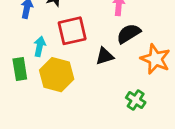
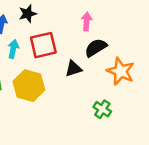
cyan arrow: (40, 46) -> (13, 49), moved

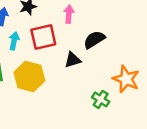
pink arrow: (87, 21) -> (69, 14), moved
orange star: (121, 71) -> (126, 79), moved

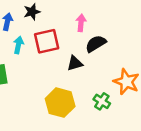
pink arrow: (69, 14) -> (81, 23), moved
yellow hexagon: (29, 77) -> (60, 103), moved

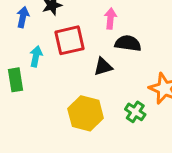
black semicircle: (96, 44) -> (128, 43), turned 40
cyan arrow: (18, 45) -> (36, 56), moved

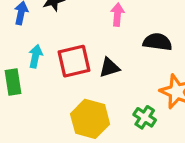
red square: (70, 40) -> (74, 61), moved
black semicircle: (128, 43) -> (157, 42), moved

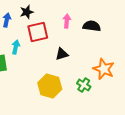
black semicircle: (157, 42) -> (92, 26), moved
red square: (74, 61) -> (38, 32), moved

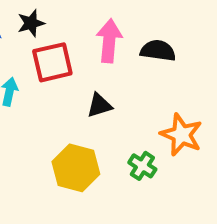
pink arrow: (67, 21) -> (109, 41), size x1.5

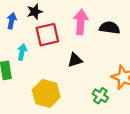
yellow hexagon: (76, 168) -> (46, 93), moved

